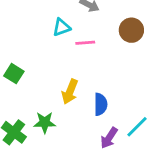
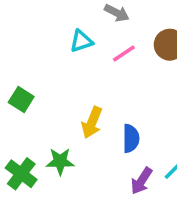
pink line: (85, 43) -> (124, 54), moved, turned -30

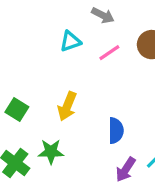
green square: (21, 99) -> (17, 109), moved
yellow arrow: (92, 122) -> (67, 106), moved

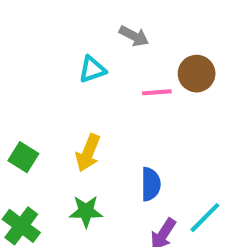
pink line: (109, 53) -> (157, 92), moved, turned 30
green star: (51, 152) -> (86, 211), moved

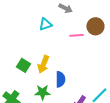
green square: (23, 157) -> (23, 65), moved
blue semicircle: (151, 184) -> (60, 79), moved

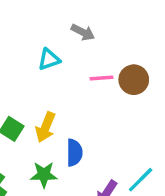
brown circle: (95, 26) -> (134, 80), moved

